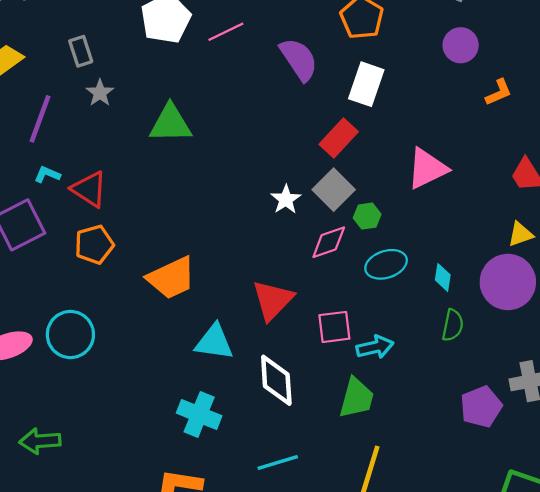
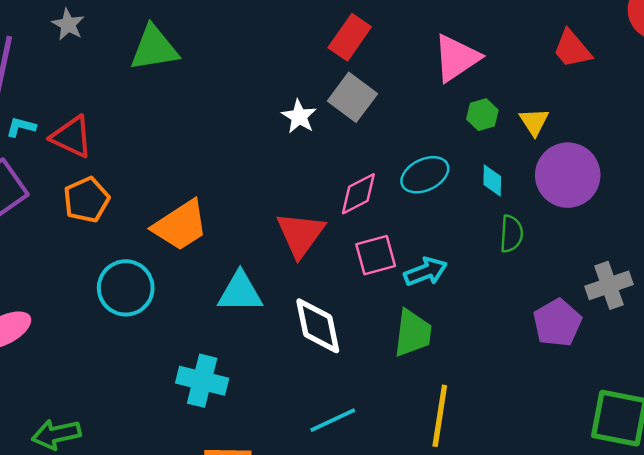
green hexagon: (367, 216) -> (482, 115), moved
yellow triangle: (521, 234) -> (534, 122), moved, turned -36
pink diamond: (329, 242) -> (358, 194), moved
cyan circle: (70, 335) -> (126, 288), moved
cyan cross: (199, 414) -> (202, 381), moved

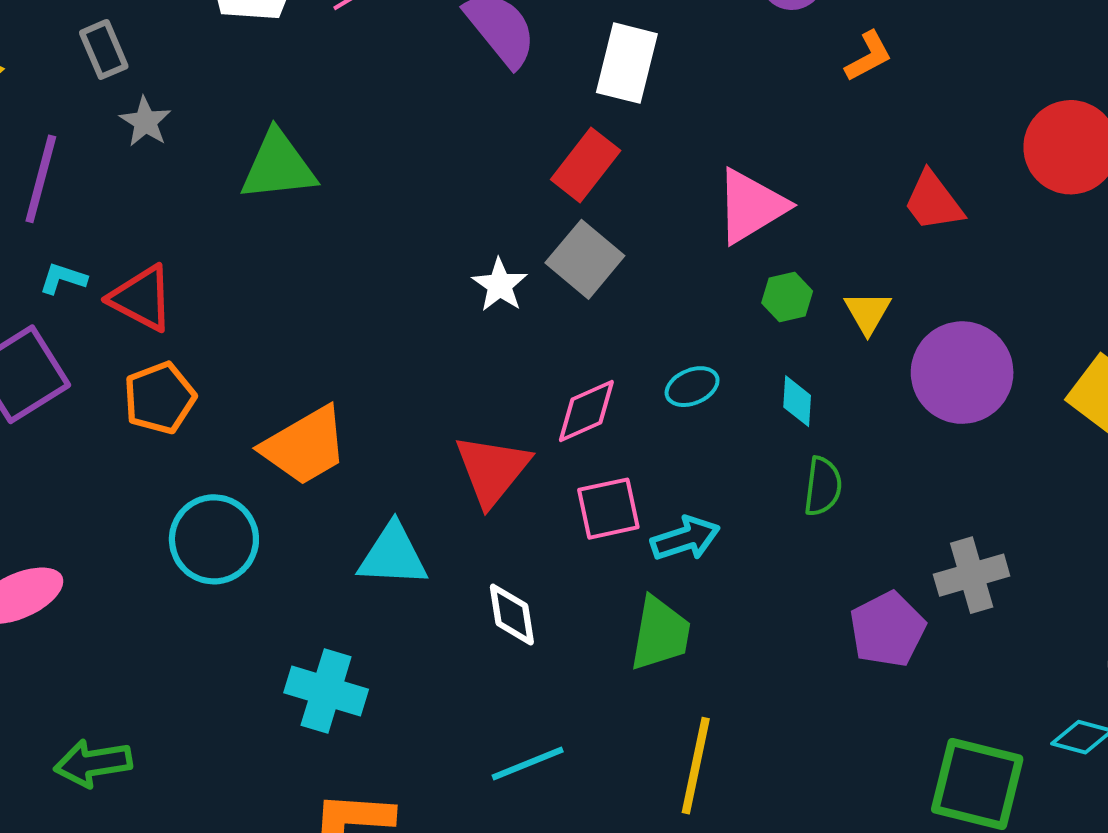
cyan ellipse: (425, 175) -> (692, 387), size x0.7
purple circle: (568, 175) -> (962, 373), moved
white diamond: (318, 326) -> (512, 615), size x0.7

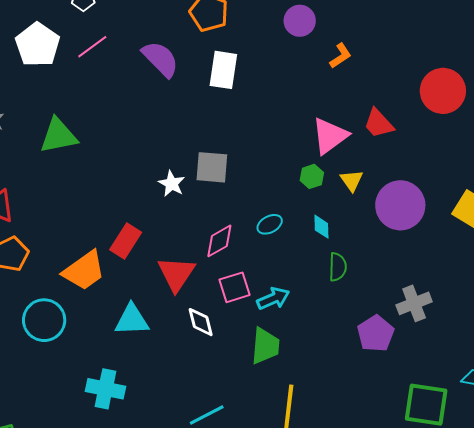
red rectangle: (586, 165) -> (126, 241), moved
pink triangle: (751, 206) -> (330, 136), moved
gray square: (585, 259) -> (212, 167), turned -30
white diamond: (512, 615) -> (201, 322), moved

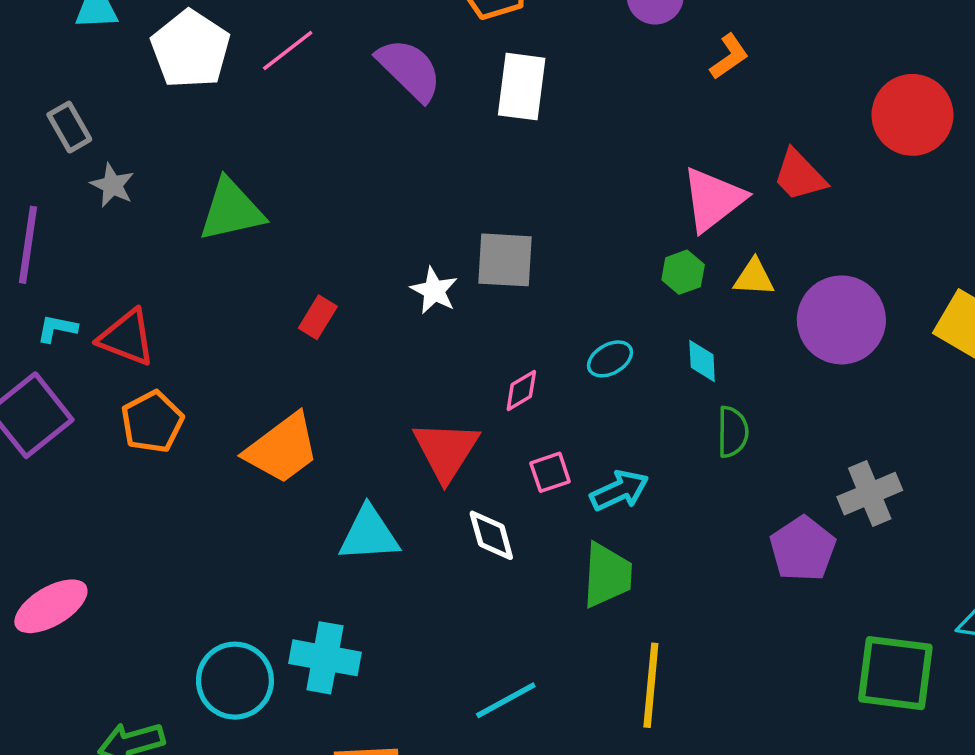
yellow triangle: (352, 180) -> (754, 278), turned -50
red rectangle: (126, 241) -> (318, 317), moved, size x0.7
pink diamond: (219, 241) -> (521, 390), size x0.7
pink square: (234, 287) -> (550, 472), size x0.7
cyan circle: (44, 320) -> (235, 681), moved

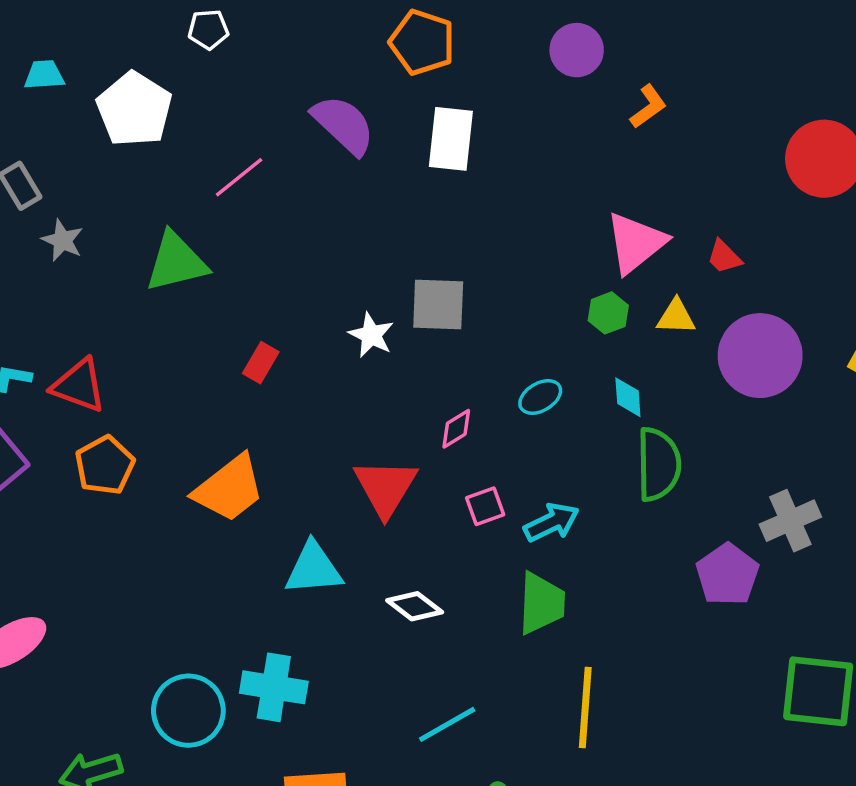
pink line: (288, 50) -> (239, 177), moved
red trapezoid: (799, 175) -> (724, 257), moved, size x0.7
green semicircle: (733, 432) -> (658, 464), size x1.5
white diamond: (491, 535) -> (415, 606), moved, turned -36

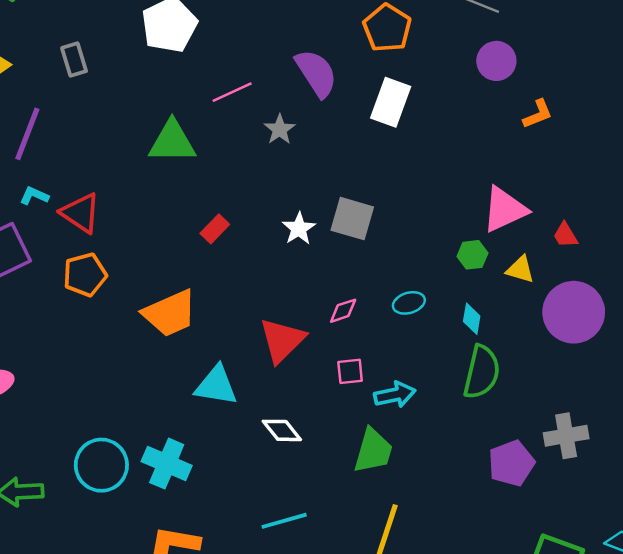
gray star: (62, 240) -> (280, 129), moved

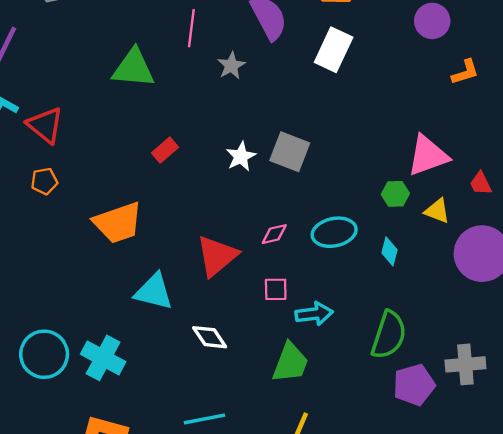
pink line: (232, 92) -> (191, 28), turned -63
orange pentagon: (85, 275) -> (44, 181), size x0.7
cyan ellipse: (409, 303) -> (334, 232), size x1.5
green semicircle: (482, 372) -> (389, 335), moved

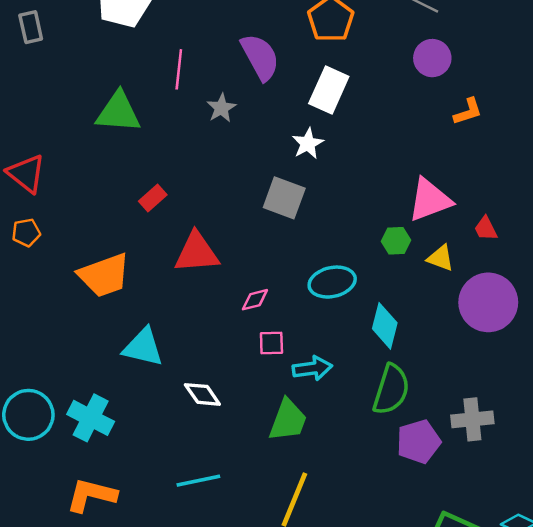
white star: (241, 156) -> (308, 144), moved
pink diamond: (274, 234) -> (255, 300), moved
cyan diamond: (390, 251) -> (385, 326), moved, size x1.5
red triangle: (217, 256) -> (197, 253), moved, turned 36

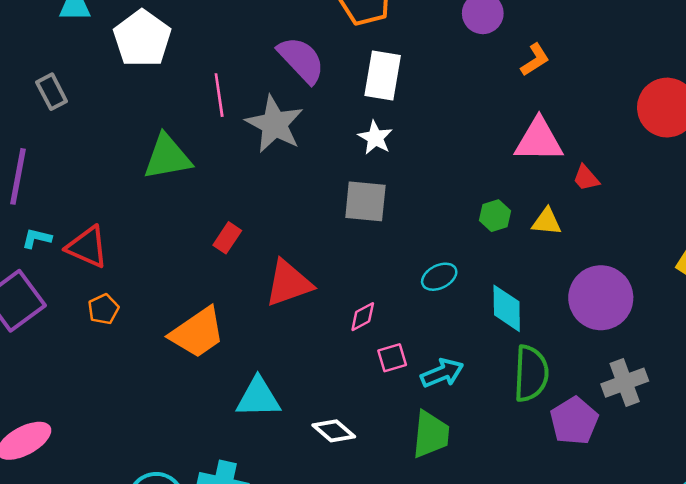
gray star: (221, 108) -> (275, 124), size x1.8
pink triangle: (430, 200) -> (539, 140), moved, turned 36
cyan ellipse: (332, 282) -> (439, 277), size x0.7
purple circle: (488, 302) -> (601, 298), moved

